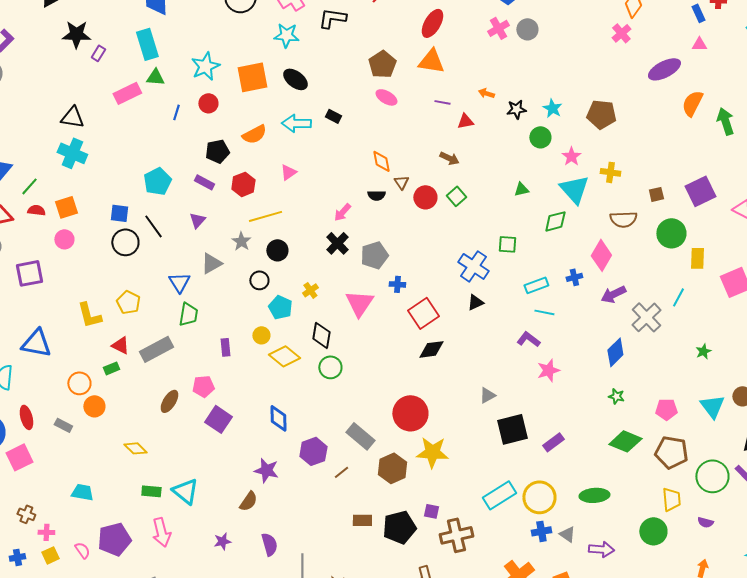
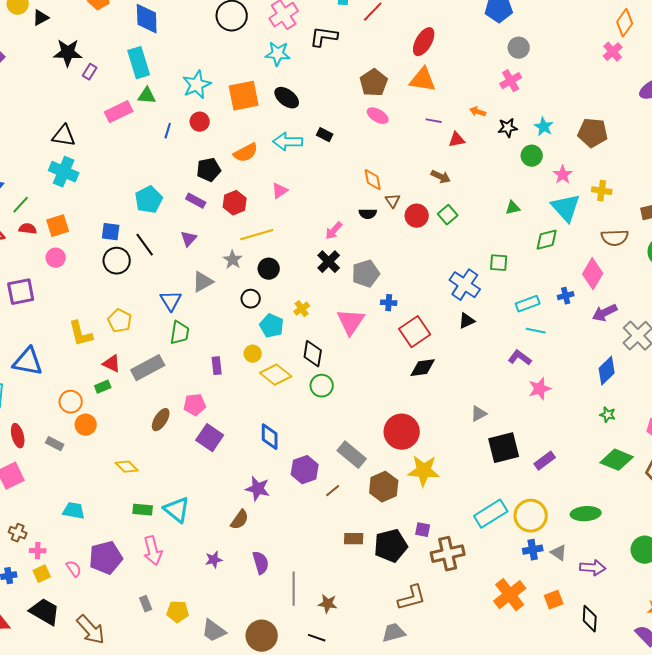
pink cross: (498, 28) -> (511, 81), moved

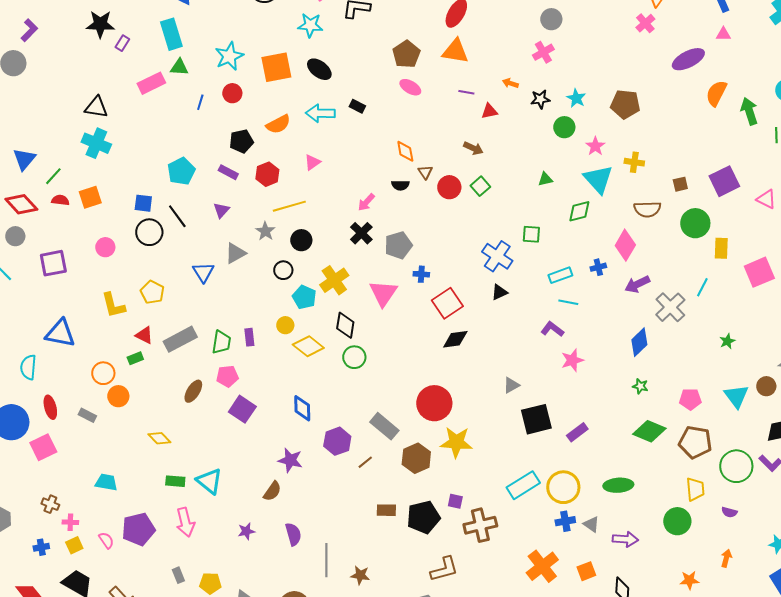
pink circle: (56, 258) -> (105, 247), moved
yellow cross: (302, 309) -> (334, 280), size x1.8
green trapezoid: (180, 333) -> (221, 342), moved

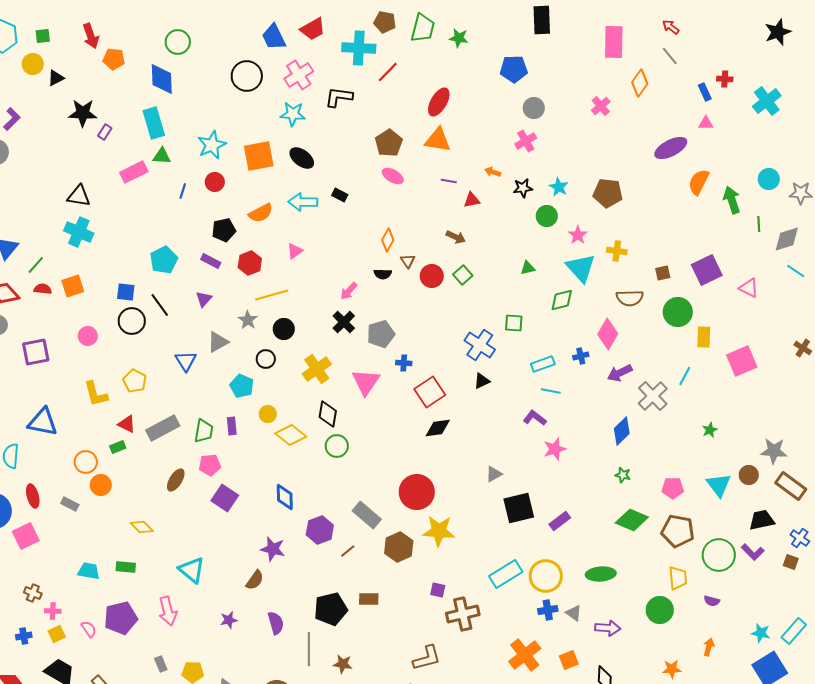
pink cross: (645, 23) -> (601, 106), moved
orange diamond: (405, 151) -> (388, 240), turned 40
cyan pentagon: (304, 297) -> (242, 386), moved
green rectangle: (175, 481) -> (126, 567), moved
black pentagon: (423, 517) -> (331, 609), moved

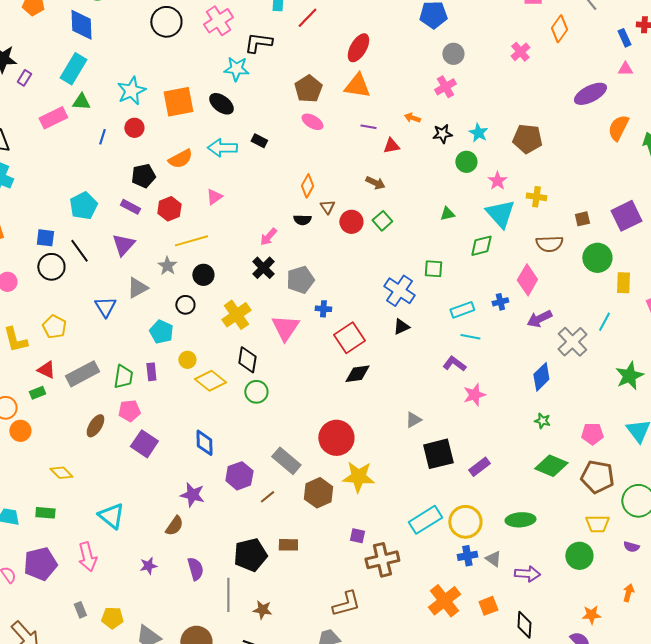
cyan star: (293, 114) -> (236, 69), moved
cyan rectangle: (154, 123) -> (73, 69), turned 48
purple triangle: (204, 299) -> (123, 245), size x1.4
green star: (710, 430) -> (629, 376), size x1.8
yellow trapezoid: (678, 578) -> (597, 524), turned 95

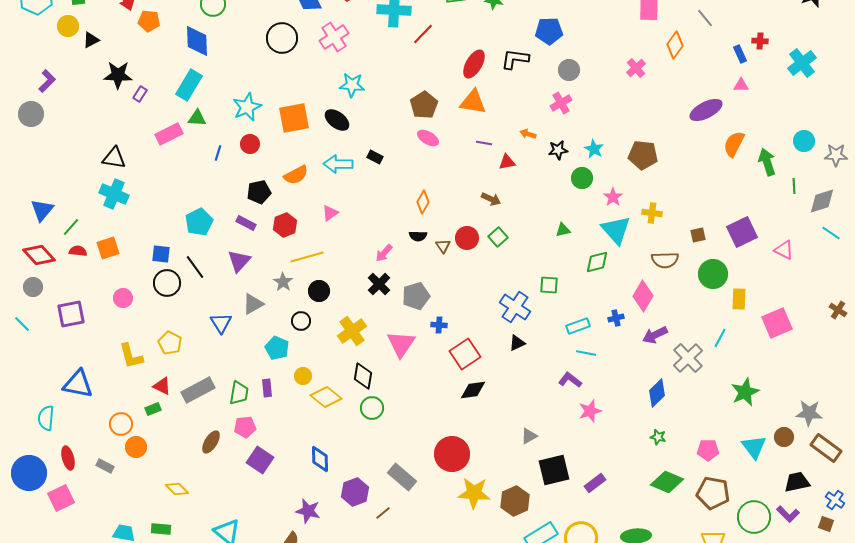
black L-shape: (258, 43) -> (515, 59), moved
brown triangle: (327, 207) -> (443, 246), moved
brown hexagon: (318, 493) -> (515, 501), moved

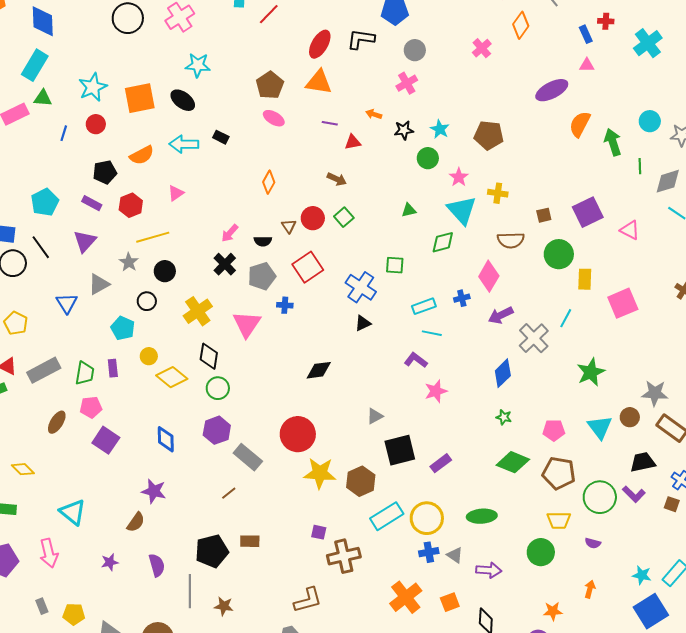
black semicircle: (418, 236) -> (263, 241), moved
red square: (465, 354) -> (308, 267), moved
purple hexagon: (355, 492) -> (217, 430), moved

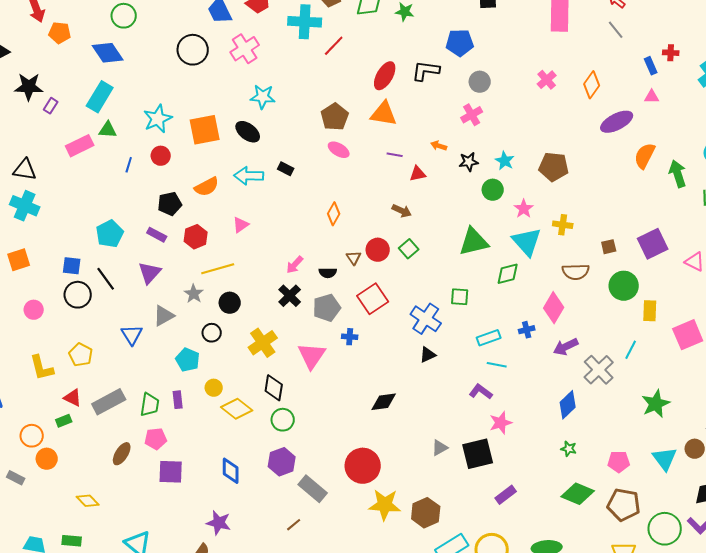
blue diamond: (43, 21) -> (108, 53), turned -32
orange diamond: (521, 25) -> (592, 85), moved
green triangle: (409, 210) -> (474, 242), size x2.0
purple square: (106, 440) -> (171, 472), turned -32
black square: (400, 450) -> (478, 454), moved

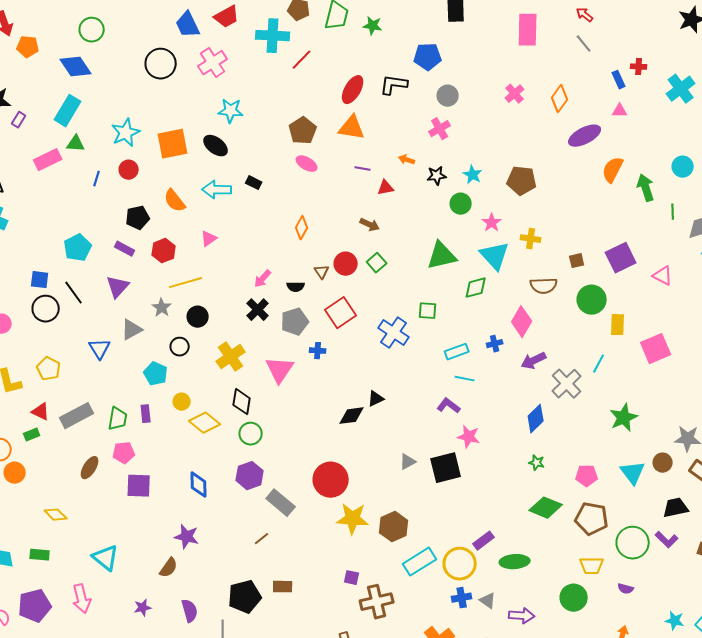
orange semicircle: (207, 187) -> (175, 201), turned 80
black triangle: (428, 355) -> (376, 399), moved
pink star: (501, 423) -> (469, 437), turned 30
purple rectangle: (506, 495) -> (484, 541), moved

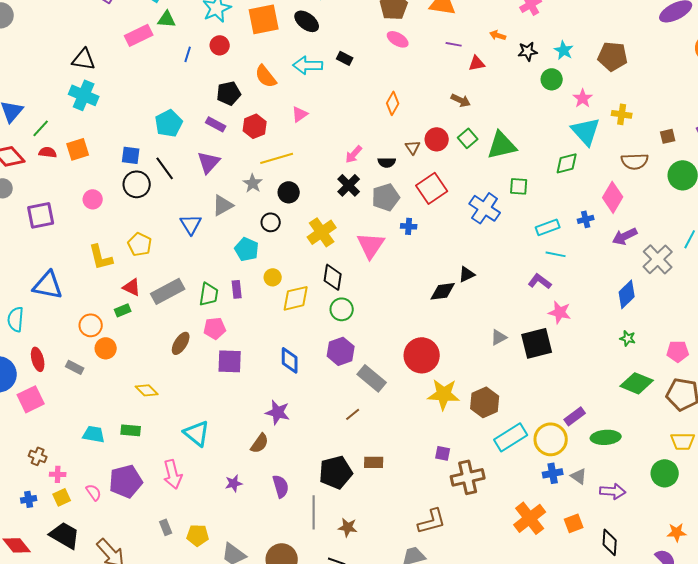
green triangle: (442, 256) -> (502, 145), moved
yellow diamond: (205, 423) -> (296, 298), turned -52

